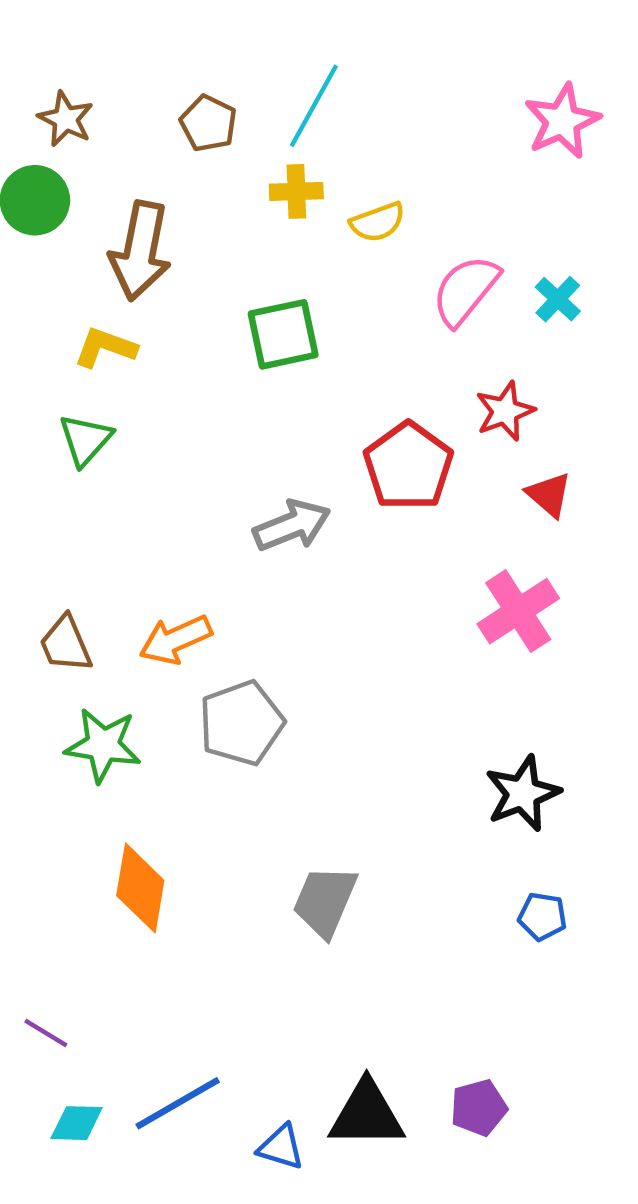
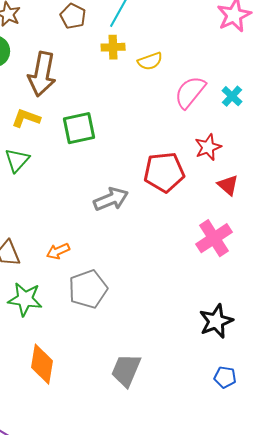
green square: (283, 334) -> (79, 128), moved
red pentagon: (408, 466) -> (164, 172), turned 30
orange arrow: (175, 640) -> (58, 251), size x0.7

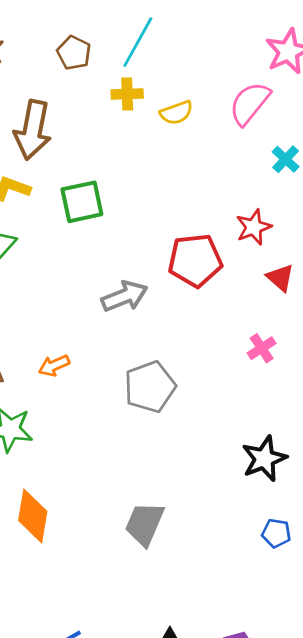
pink semicircle: (190, 92) -> (250, 103), moved
pink cross: (214, 238) -> (262, 348), size x0.6
gray pentagon: (88, 289) -> (150, 387), moved

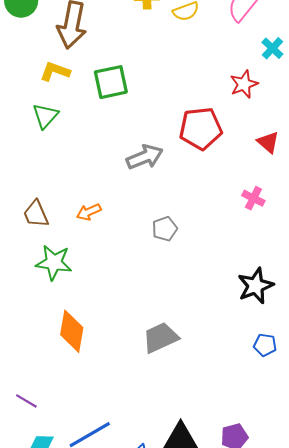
red star: (254, 227) -> (244, 84), moved
pink cross: (262, 348) -> (253, 198), turned -30
gray pentagon: (150, 387) -> (165, 229), size x0.6
gray trapezoid: (144, 524) -> (160, 338), turned 42

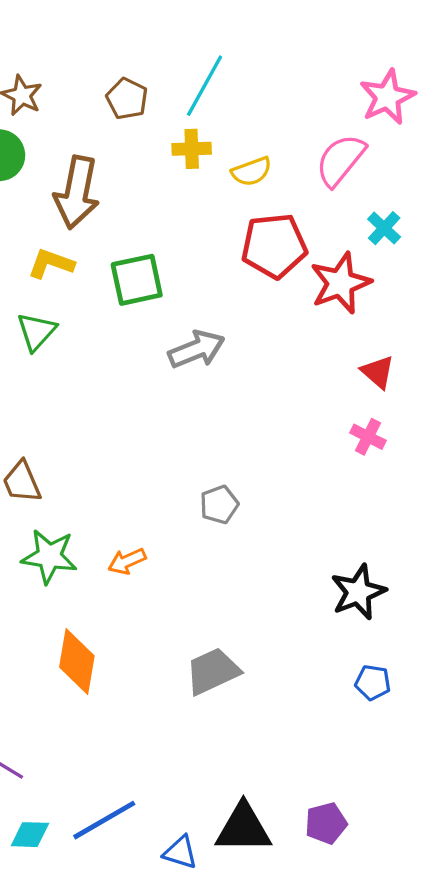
red star: (244, 84) -> (340, 283), size x1.4
red pentagon: (201, 128) -> (274, 246), moved
gray arrow: (145, 157) -> (197, 349), moved
pink cross: (253, 198) -> (368, 437), moved
orange arrow: (89, 212) -> (127, 561), moved

